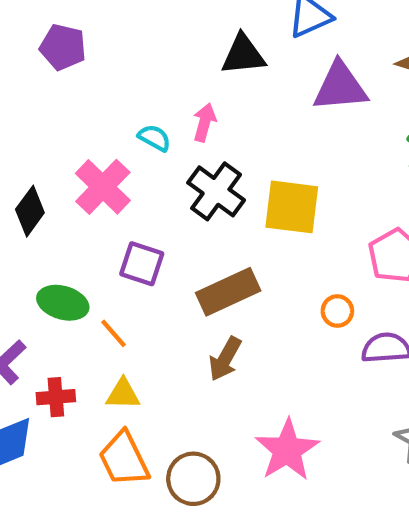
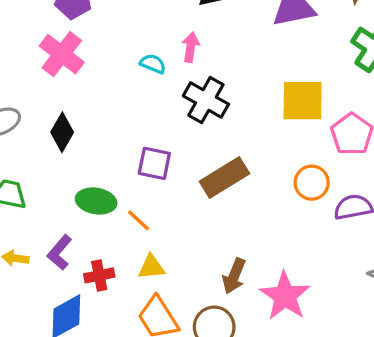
pink cross: (103, 187) -> (62, 54), moved
yellow square: (292, 207) -> (303, 101), moved
orange circle: (337, 311) -> (312, 183), size x1.4
brown arrow: (225, 359) -> (234, 276), moved

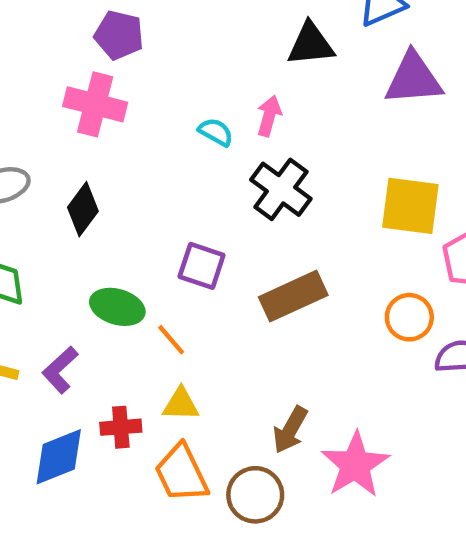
pink cross: (62, 54) -> (95, 104), turned -30
red cross: (99, 275) -> (121, 427), moved

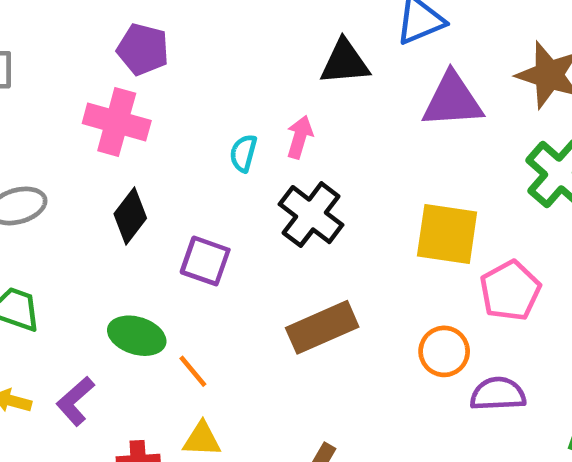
cyan semicircle: (216, 132) -> (243, 153), turned -105
black diamond: (83, 209) -> (130, 216), moved
purple square: (202, 266) -> (205, 261), moved

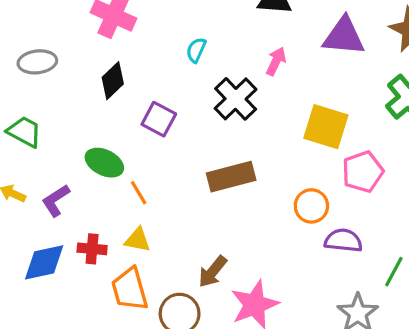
pink arrow: (300, 137) -> (276, 61), moved

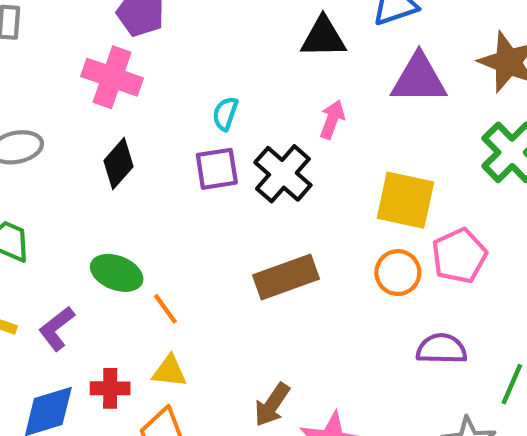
purple square: (159, 119) -> (217, 169), moved, turned -32
orange circle: (311, 206) -> (398, 273), moved

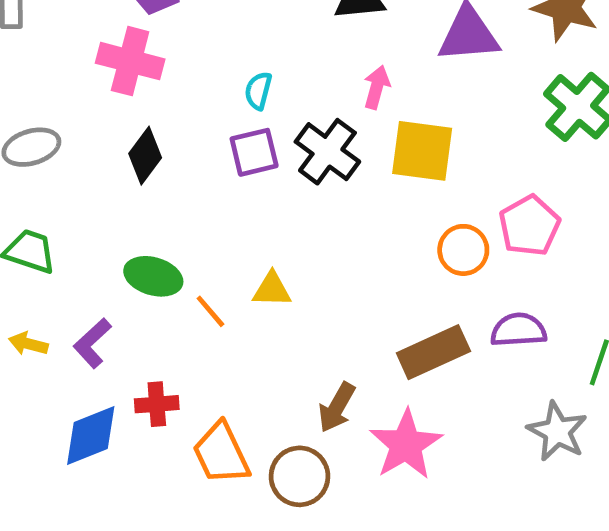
yellow square: (405, 200) -> (422, 151), moved
brown rectangle: (286, 277) -> (433, 352), moved
yellow triangle: (169, 371) -> (272, 290), moved

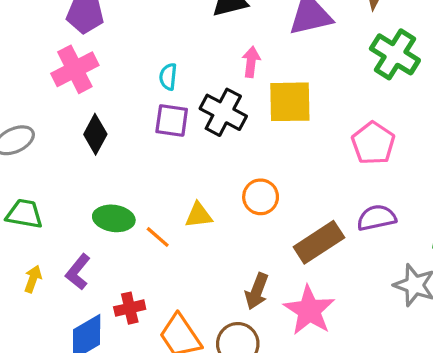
pink cross: (130, 61) -> (75, 69), turned -33
purple square: (254, 152) -> (172, 120), turned 30
orange circle: (463, 250) -> (261, 197), moved
yellow arrow: (28, 344) -> (33, 279), turned 104

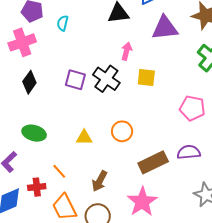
cyan semicircle: (168, 77) -> (63, 23), moved
yellow square: (290, 102) -> (146, 78), size x0.7
pink pentagon: (373, 143) -> (192, 108), turned -30
orange line: (158, 237) -> (59, 171), moved
brown arrow: (257, 291) -> (100, 181), moved

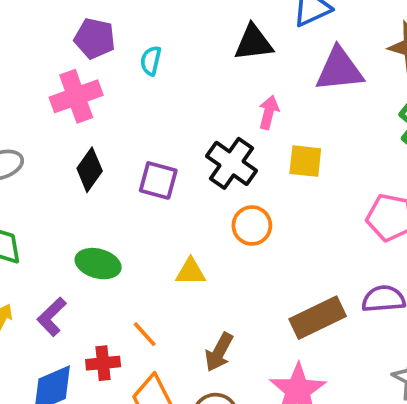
purple square: (75, 80) -> (158, 180), moved
orange circle: (122, 131) -> (252, 226), moved

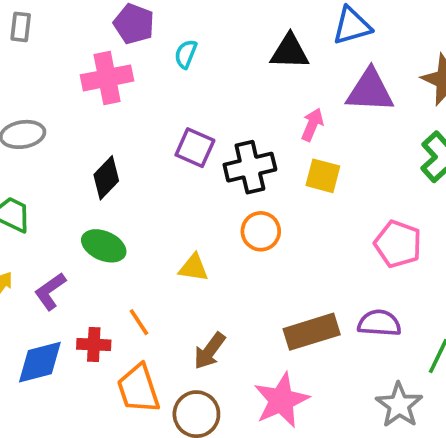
pink arrow: (269, 112) -> (312, 125), moved
black cross: (232, 163) -> (250, 167), turned 33
black diamond: (90, 170) -> (106, 178), moved
purple square: (158, 180) -> (195, 148), moved

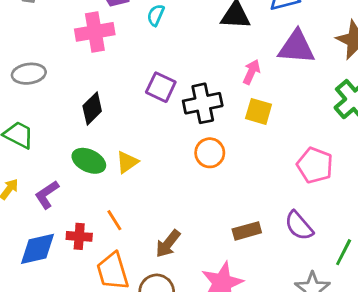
yellow triangle: (194, 268) -> (127, 162), moved, turned -45
purple semicircle: (379, 323) -> (299, 226), turned -136
brown rectangle: (312, 332) -> (247, 231), size x0.7

